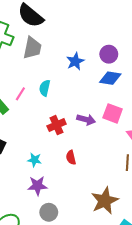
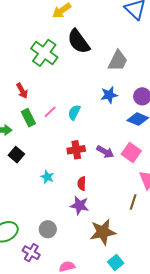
gray trapezoid: (32, 48) -> (118, 61), moved
purple star: (37, 186) -> (79, 205), moved

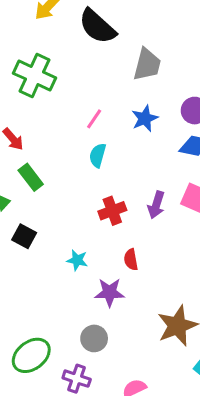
black semicircle: (79, 41) -> (97, 26), moved
pink line: (50, 112) -> (94, 119), moved
purple arrow: (105, 152) -> (156, 205), turned 90
purple star: (79, 205) -> (110, 292), moved

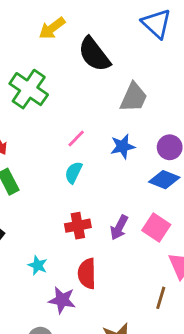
red semicircle: (131, 260) -> (87, 273), size x1.5

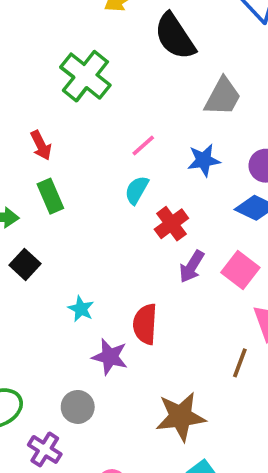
red cross: (78, 226) -> (171, 224), moved, turned -30

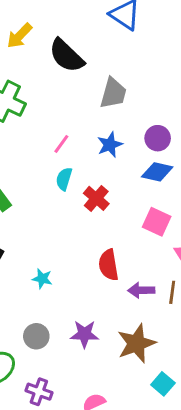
purple arrow: (192, 267) -> (141, 290), moved, turned 70
red semicircle: (145, 324) -> (109, 265), moved
purple star: (110, 357) -> (84, 334), moved
gray circle: (78, 407) -> (36, 336), moved

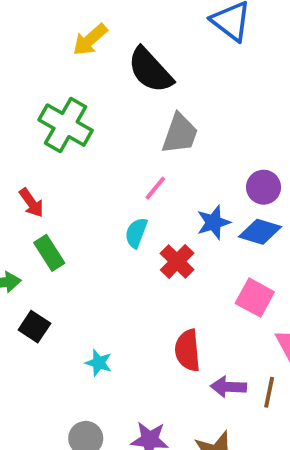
gray trapezoid: (113, 93) -> (180, 134), moved
pink line: (61, 144) -> (155, 188), moved
blue star: (110, 145) -> (214, 222), moved

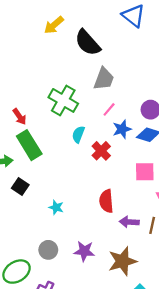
green cross: (66, 125) -> (63, 100), moved
pink line: (155, 188) -> (109, 109), moved
green rectangle: (49, 253) -> (29, 145), size x1.5
pink square: (255, 298) -> (145, 172), turned -30

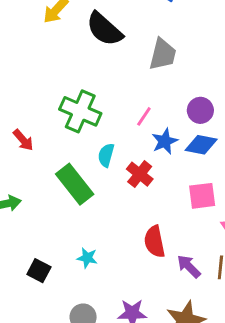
gray trapezoid: (104, 79) -> (163, 54), moved
green rectangle: (29, 145) -> (75, 184), moved
black square: (20, 186) -> (39, 271), moved
purple arrow: (129, 222) -> (189, 266), turned 48

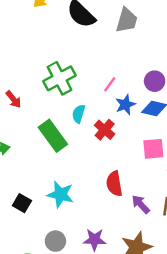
gray trapezoid: (163, 54) -> (127, 20), moved
green cross: (80, 111) -> (59, 78), turned 36
cyan star: (87, 258) -> (61, 194), size x1.6

